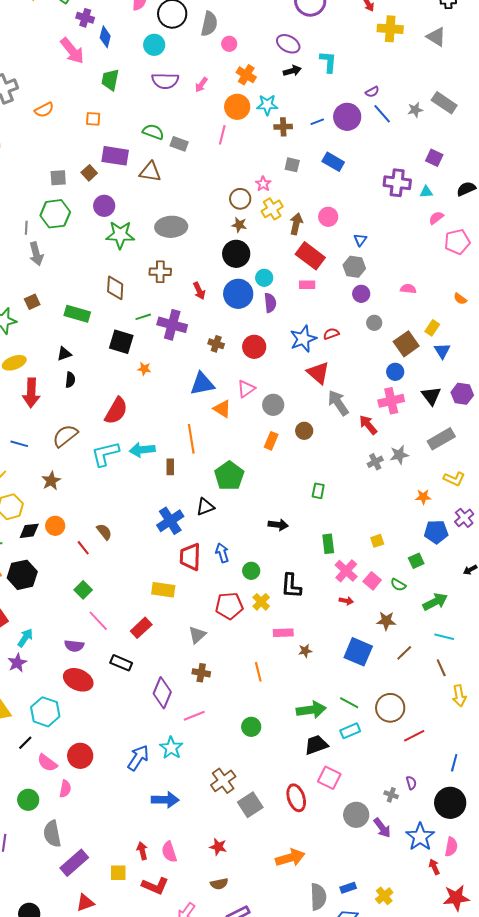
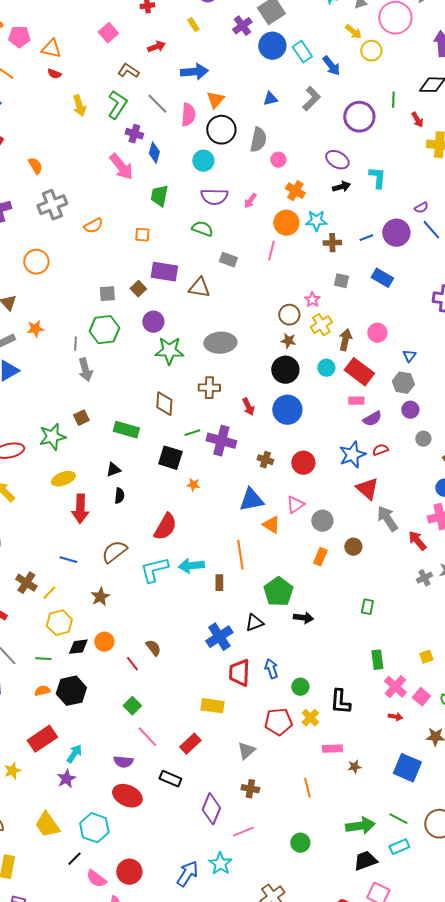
green semicircle: (153, 132) -> (202, 229), moved
cyan circle: (264, 278) -> (326, 368), moved
purple semicircle: (270, 303) -> (372, 419), moved, turned 66
black arrow: (278, 525) -> (303, 618), moved

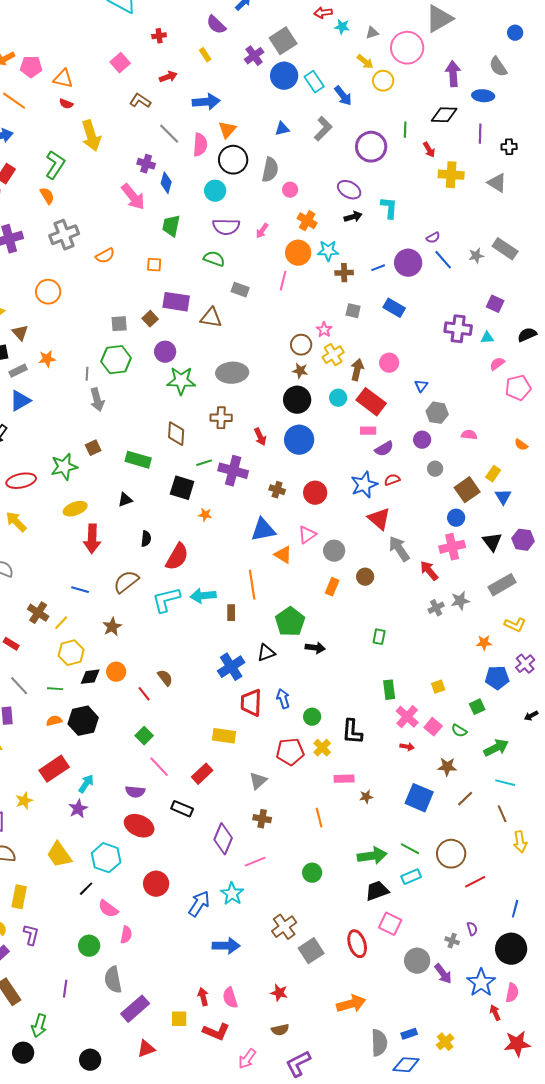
green L-shape: (117, 105) -> (55, 165), moved
yellow arrow: (79, 106) -> (91, 136), size x1.4
gray hexagon: (403, 383) -> (437, 413), moved
black semicircle: (119, 496) -> (146, 539), moved
red circle: (129, 872) -> (156, 884), moved

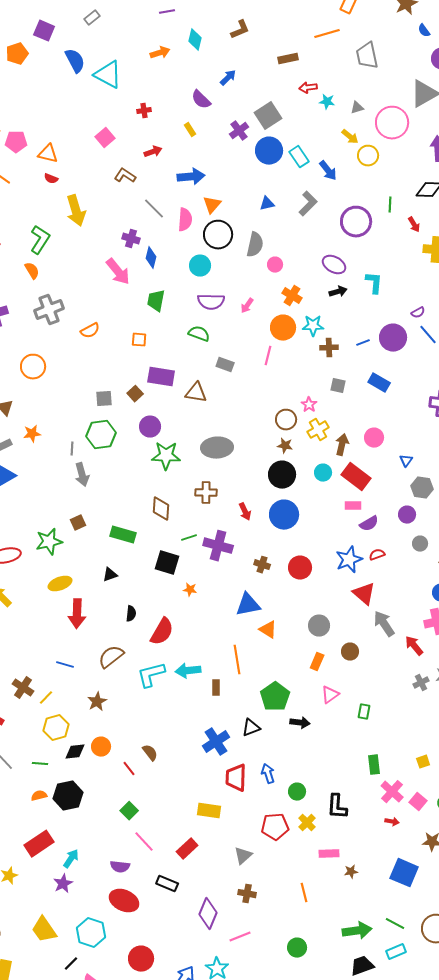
pink triangle: (307, 535) -> (330, 695), moved

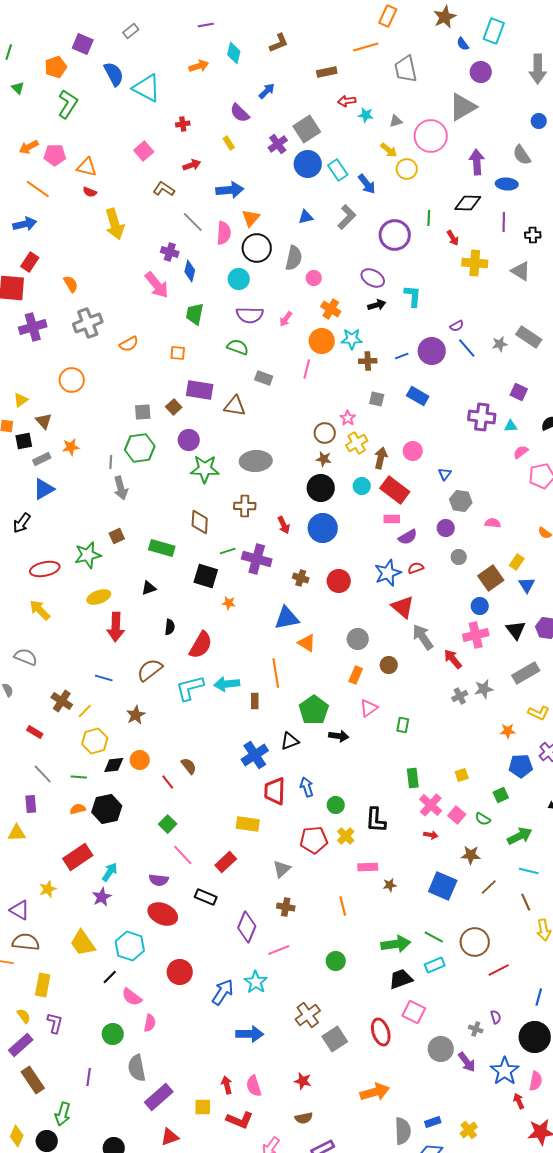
green L-shape: (40, 240) -> (68, 104), moved

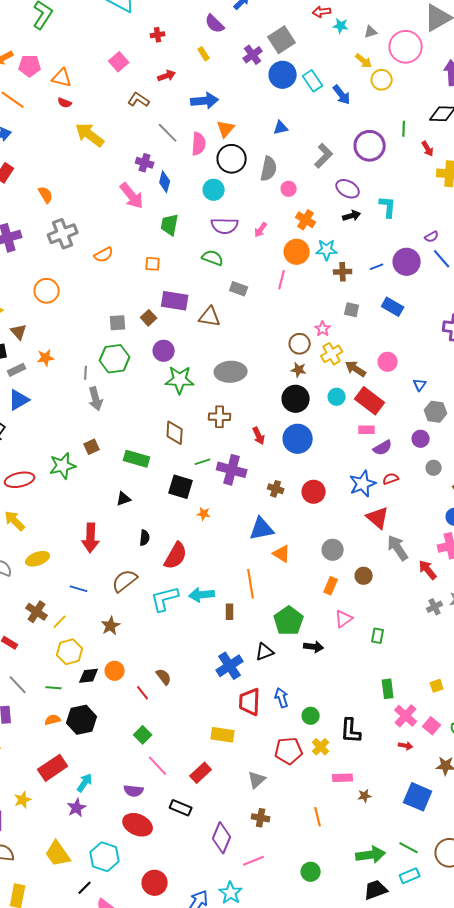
gray L-shape: (347, 217) -> (324, 156), moved
yellow arrow: (115, 224) -> (90, 135), turned 144
brown arrow: (381, 458) -> (356, 369), turned -70
yellow ellipse: (99, 597) -> (38, 559), moved

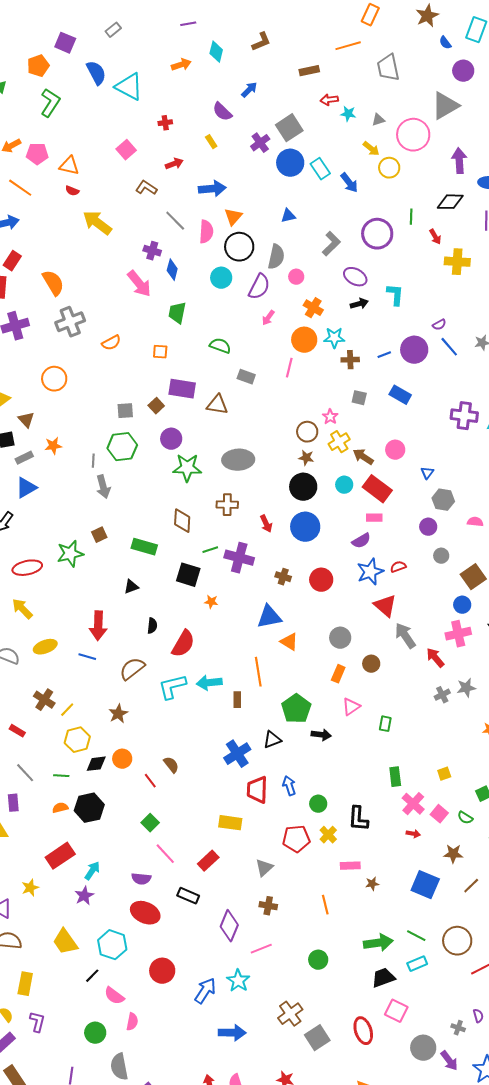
orange semicircle: (46, 195) -> (53, 283), size x1.5
purple semicircle: (225, 226) -> (259, 287), moved, turned -64
purple semicircle: (383, 448) -> (361, 541), moved
blue line: (79, 589) -> (87, 657), moved

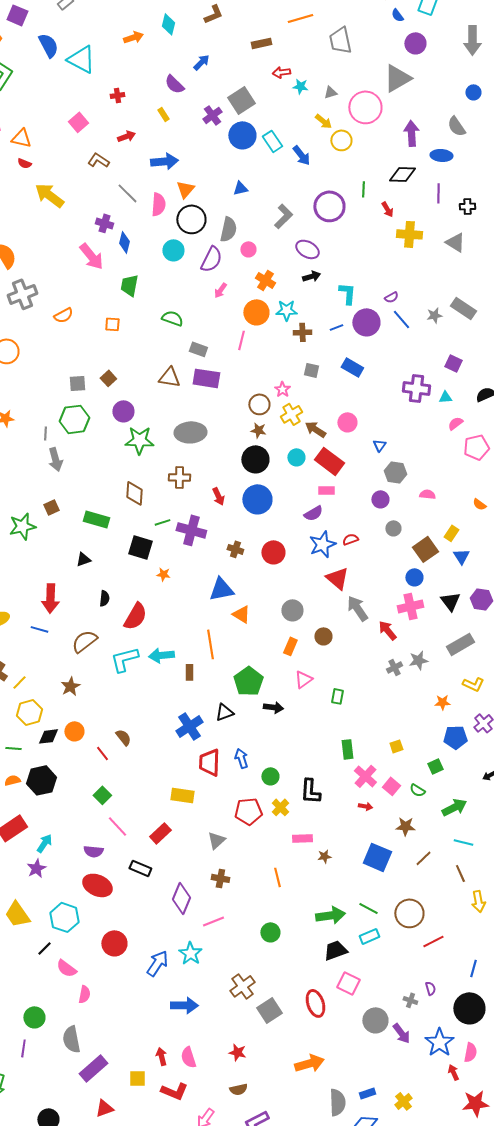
cyan L-shape: (395, 295) -> (347, 293), moved
purple rectangle: (182, 389) -> (206, 378), moved
green circle: (95, 1033) -> (34, 1017), moved

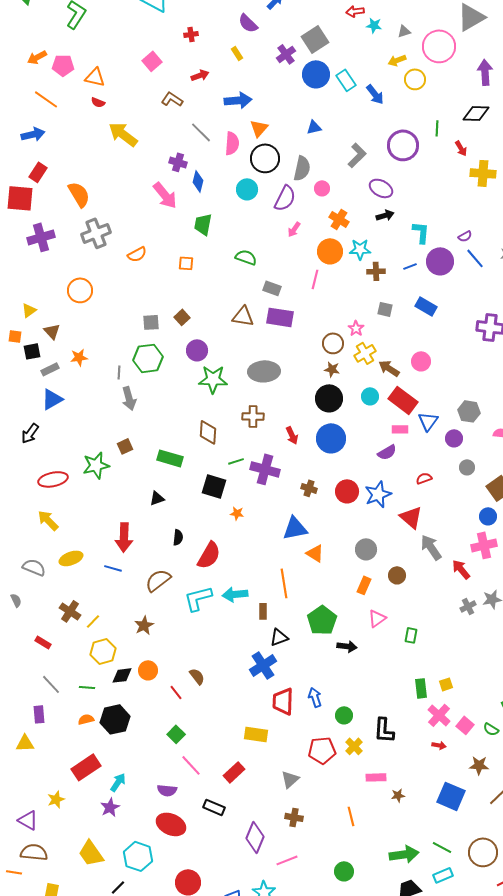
yellow arrow: (323, 121) -> (397, 60), turned 120
blue triangle: (379, 445) -> (428, 421), moved, size x1.5
blue star: (322, 544) -> (378, 494), moved
black triangle: (224, 712) -> (279, 637), moved
yellow square: (396, 746) -> (446, 684), moved

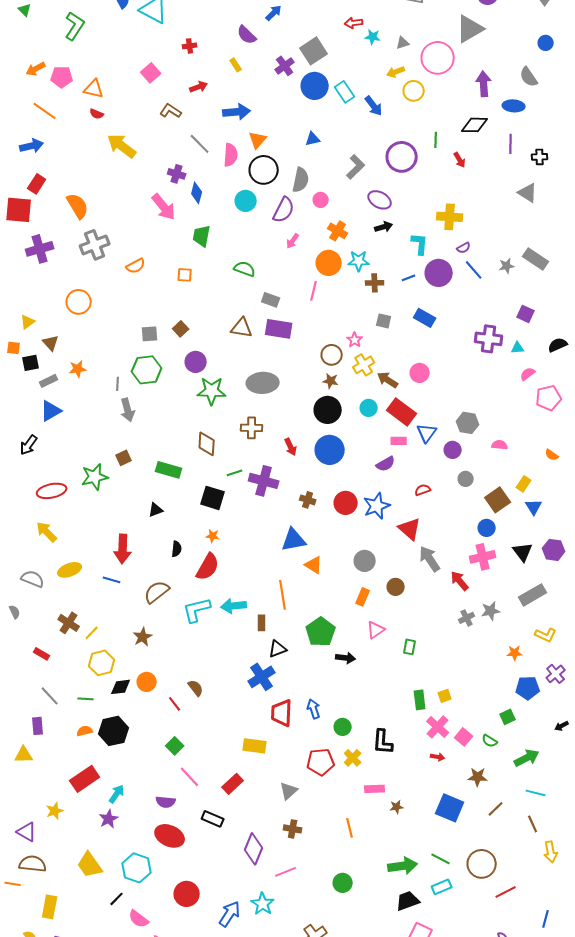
yellow cross: (483, 173) -> (450, 217), moved
orange star: (237, 513) -> (213, 536), moved

